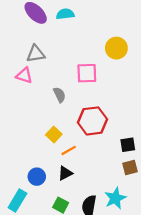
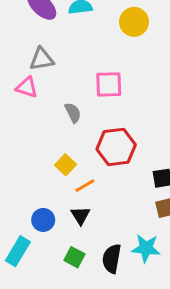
yellow circle: (116, 48) -> (134, 22), moved
black triangle: (65, 173) -> (80, 215), turned -35
cyan star: (115, 198) -> (146, 248), turned 30

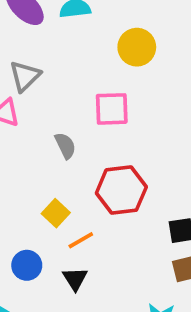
yellow circle: (134, 22) -> (137, 47), moved
gray triangle: (42, 59) -> (25, 76), turned -35
blue circle: (43, 220) -> (27, 265), moved

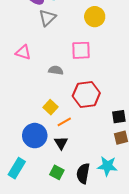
gray triangle: (25, 76) -> (47, 18), moved
gray semicircle: (65, 146) -> (56, 70), turned -56
blue circle: (27, 265) -> (35, 136), size x1.5

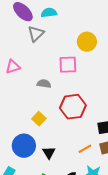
yellow circle: (95, 17) -> (87, 42), moved
pink triangle: (23, 52) -> (13, 67), turned -35
orange line: (64, 122) -> (85, 149), moved

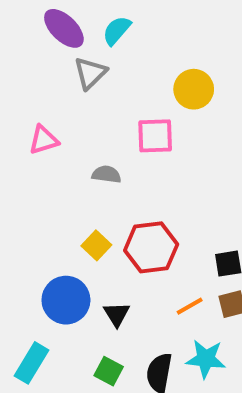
cyan semicircle: (49, 13) -> (117, 30), turned -42
red hexagon: (73, 107) -> (151, 247), moved

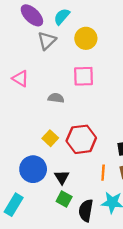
yellow circle: (194, 89) -> (86, 38), moved
pink triangle: (44, 140) -> (20, 78), turned 48
orange line: (190, 306) -> (103, 173), turned -56
green square: (109, 371) -> (64, 199), moved

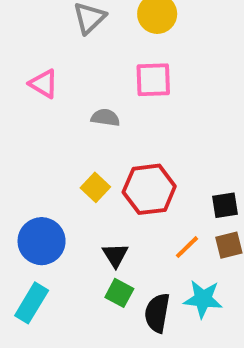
blue circle: (33, 169) -> (42, 241), moved
orange line: (103, 173) -> (187, 247), turned 42

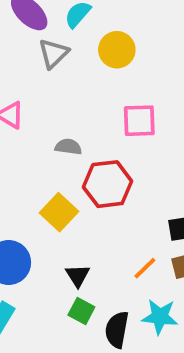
pink square: (153, 80) -> (139, 121), moved
yellow square: (95, 187) -> (59, 212), size x1.4
red hexagon: (149, 189) -> (108, 184), moved

